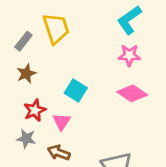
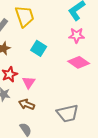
cyan square: (76, 91) -> (39, 48), moved

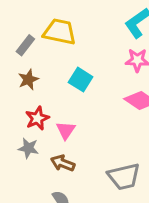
yellow trapezoid: (25, 16) -> (60, 32), turned -60

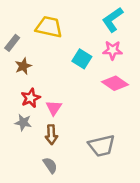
gray rectangle: (25, 45) -> (12, 43), moved
cyan square: (81, 80) -> (82, 59), moved
brown arrow: (63, 163) -> (51, 135), turned -114

